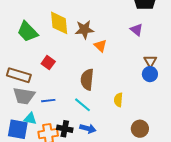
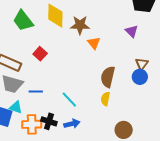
brown semicircle: (87, 79) -> (108, 77), moved
blue arrow: (88, 129) -> (72, 124), turned -35

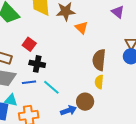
cyan line: (69, 100) -> (51, 87), moved
black cross: (49, 121) -> (37, 64), moved
brown circle: (124, 130) -> (85, 102), moved

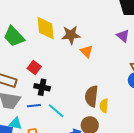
brown semicircle: (99, 60) -> (92, 96), moved

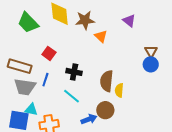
purple triangle: (123, 36) -> (129, 21), moved
black cross: (42, 87) -> (74, 72), moved
blue line: (34, 106) -> (45, 80), moved, turned -64

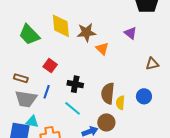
brown triangle: (151, 51) -> (152, 64), turned 48
blue circle: (151, 64) -> (144, 96), moved
brown rectangle: (20, 66) -> (21, 78), size x0.6

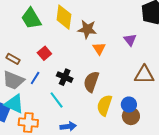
brown triangle: (152, 64) -> (144, 75), size x1.5
brown semicircle: (108, 93) -> (91, 82), moved
yellow semicircle: (120, 103) -> (104, 105), size x1.5
cyan triangle: (32, 122) -> (14, 104), size x1.5
brown circle: (106, 122) -> (131, 116), moved

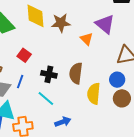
purple triangle: (130, 40) -> (105, 24), size x1.5
orange triangle: (99, 49) -> (87, 39), moved
blue circle: (129, 105) -> (117, 80), moved

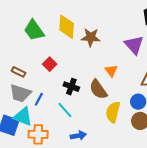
orange triangle: (87, 39) -> (111, 71), moved
brown semicircle: (76, 73) -> (98, 89), turned -50
blue line: (20, 82) -> (39, 99), moved

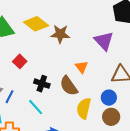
yellow diamond: (67, 27) -> (36, 24), turned -55

